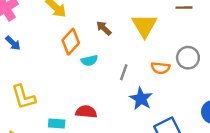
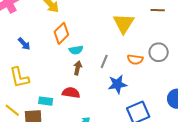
brown arrow: (104, 28) -> (78, 68), moved, turned 56
blue arrow: (13, 43) -> (24, 44), moved
blue star: (141, 99) -> (117, 84), turned 30

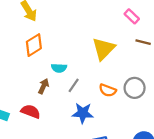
cyan semicircle: (76, 50) -> (59, 68), moved

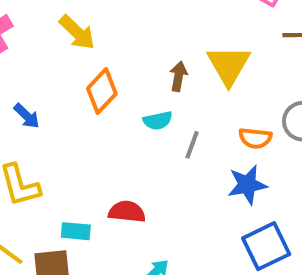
brown arrow: (44, 86) -> (178, 76), moved
blue star: (83, 113) -> (247, 185), moved

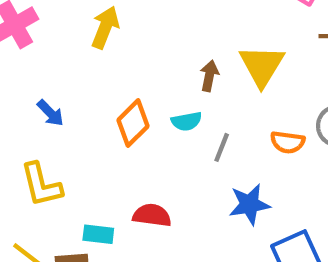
yellow arrow: (77, 32) -> (105, 27), turned -114
orange diamond: (102, 91) -> (133, 123), moved
blue star: (247, 185) -> (249, 204), moved

